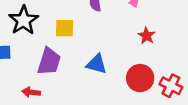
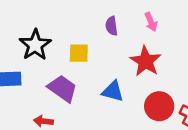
red star: (147, 36) -> (146, 61), moved, size x1.6
purple trapezoid: (49, 61) -> (62, 89), turned -72

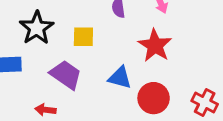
red circle: (159, 106) -> (154, 98), moved

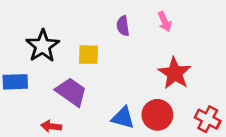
red star: (155, 45) -> (175, 73), moved
blue triangle: (120, 78) -> (123, 118), moved

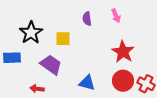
red circle: (157, 115) -> (123, 81), moved

